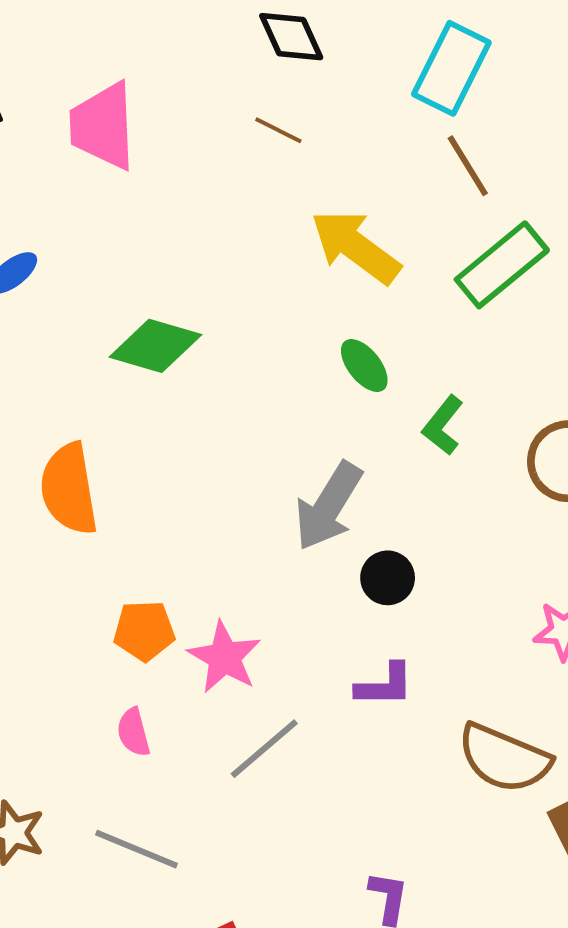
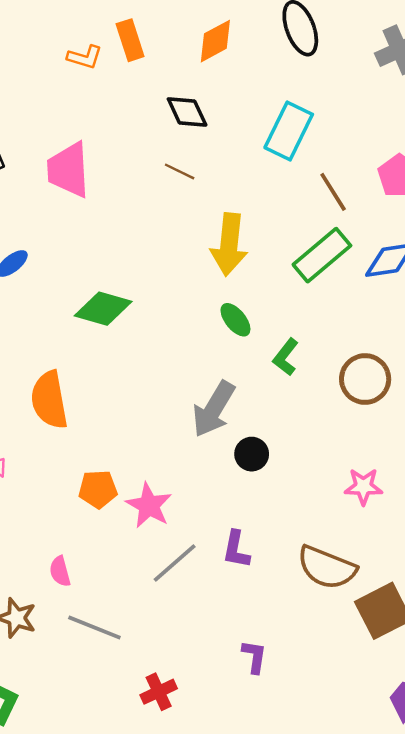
brown line: (468, 166) -> (333, 192), moved
yellow arrow: (355, 247) -> (229, 245), turned -120
purple L-shape: (385, 685) -> (236, 549), moved, turned 102
pink semicircle: (133, 732) -> (60, 571), moved

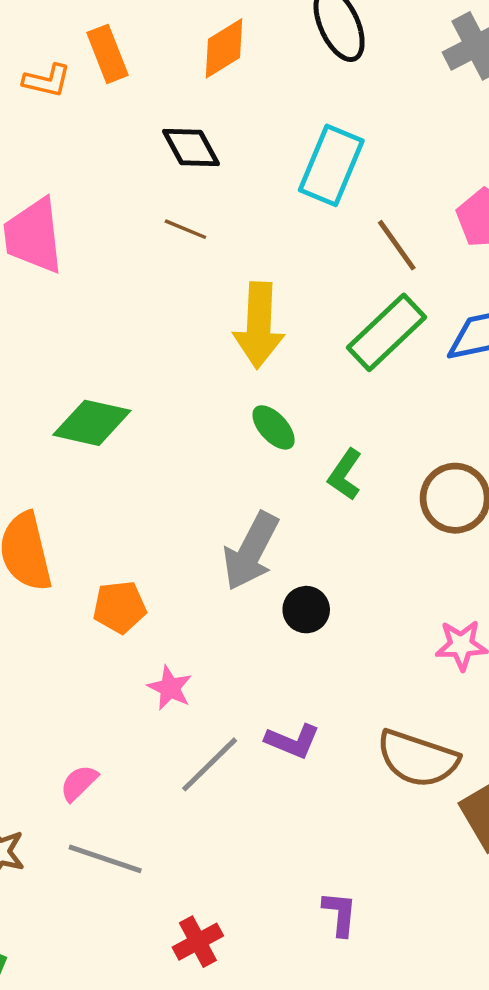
orange pentagon: (98, 489) -> (120, 607), moved
pink star: (149, 505) -> (170, 688), size x0.7
purple L-shape: (236, 549) -> (293, 741), turned -75
pink semicircle: (60, 571) -> (79, 783), moved, turned 64
purple L-shape: (254, 657) -> (340, 914), moved

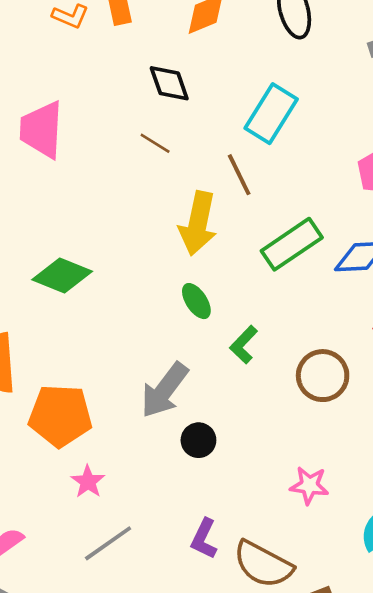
brown line: (397, 245) -> (239, 175), moved
orange pentagon: (120, 607) -> (60, 416), size x1.6
purple L-shape: (293, 741) -> (204, 539), moved, turned 84

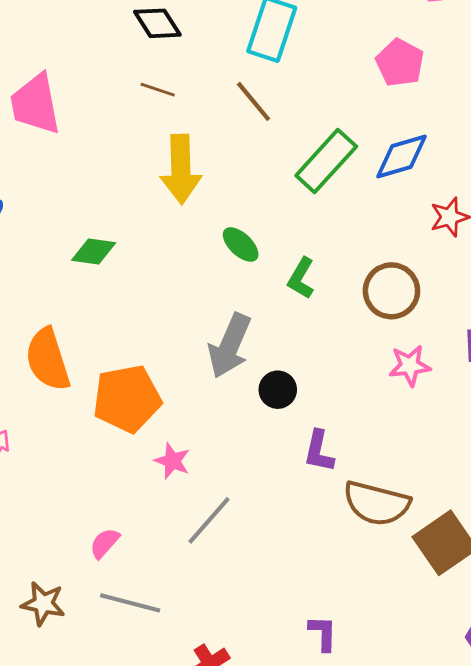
yellow arrow: (198, 223) -> (181, 169), moved
green diamond: (62, 276) -> (94, 252), size x0.7
pink star: (309, 485) -> (410, 366), moved
purple L-shape: (204, 539) -> (319, 451), moved

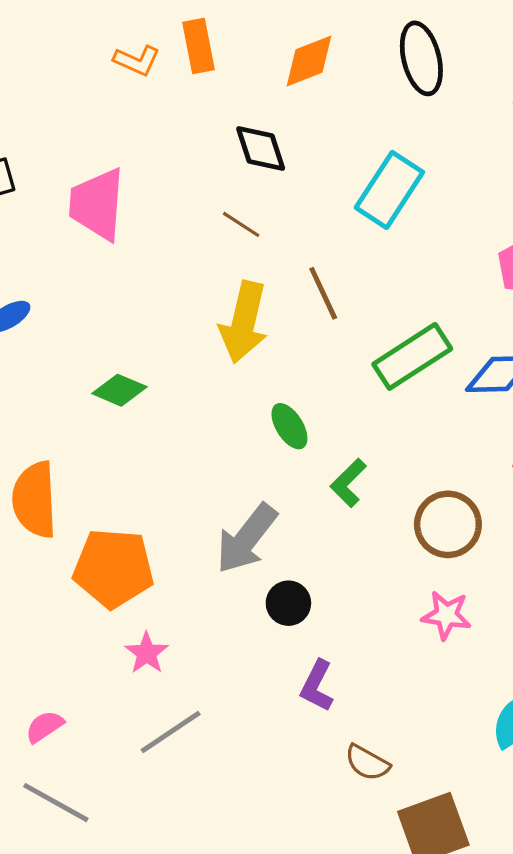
brown line: (254, 101) -> (323, 293), moved
brown semicircle: (377, 503) -> (367, 763), size x0.6

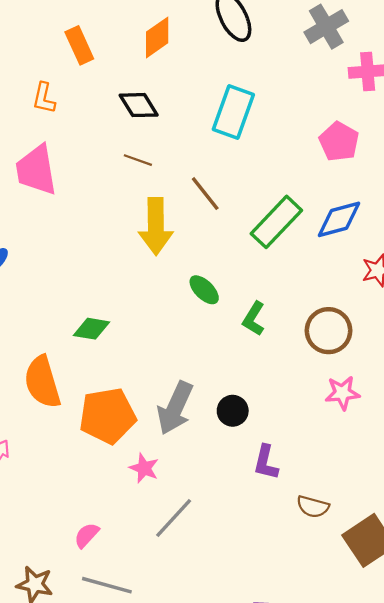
orange L-shape: (137, 61) -> (44, 98), moved, turned 92
green diamond: (119, 390) -> (91, 329), moved
gray arrow: (247, 539) -> (175, 408), moved

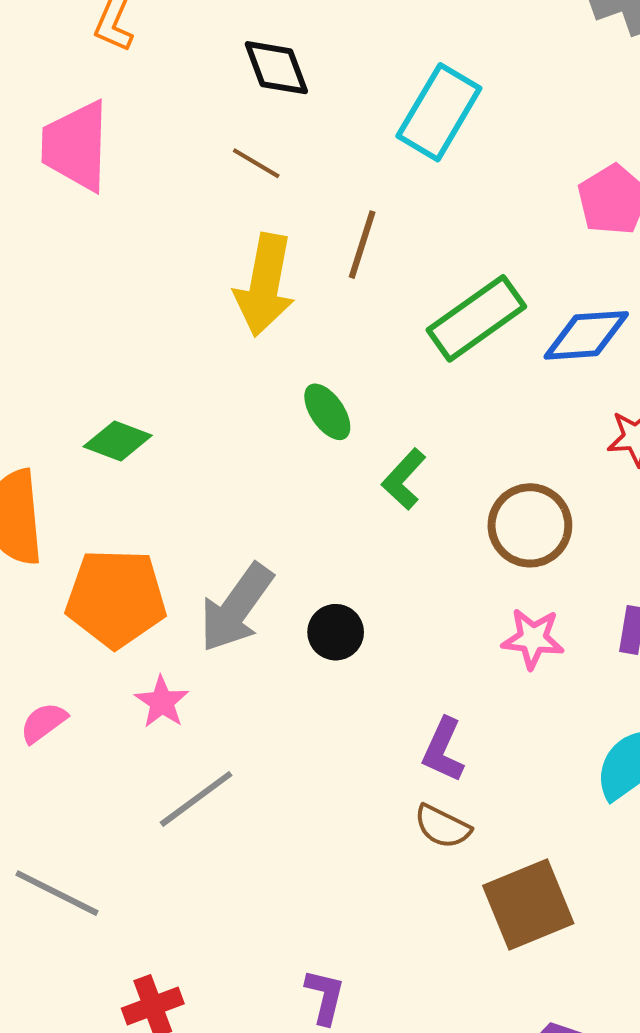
brown line: (205, 194) -> (362, 245), turned 45
purple L-shape: (266, 462) -> (443, 750), moved
pink semicircle: (87, 535) -> (44, 723), moved

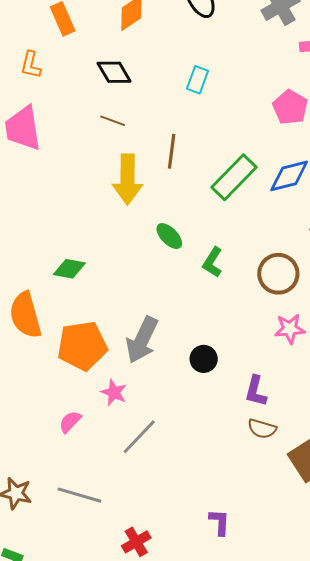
cyan rectangle: (439, 112) -> (198, 80), size x0.6
black circle: (336, 632) -> (204, 359), moved
pink semicircle: (44, 723) -> (70, 422), moved

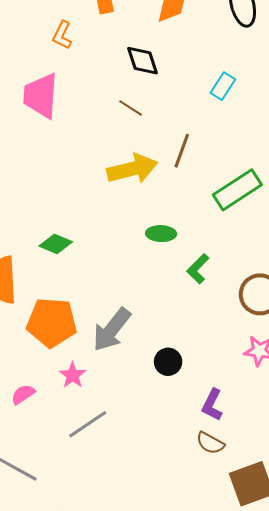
yellow arrow: (128, 179) -> (132, 169), turned -117
green ellipse: (169, 236) -> (161, 234), turned -56

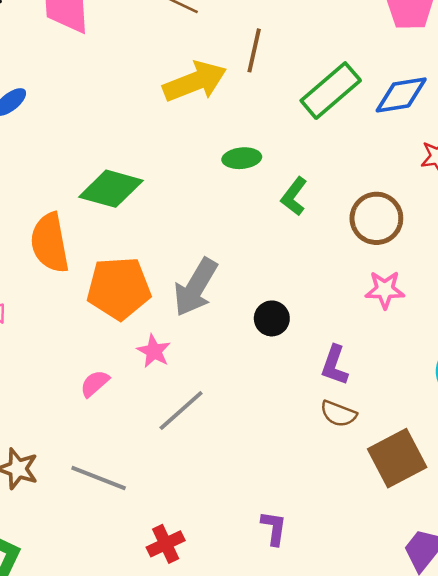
green diamond: (56, 244) -> (111, 189), size x1.5

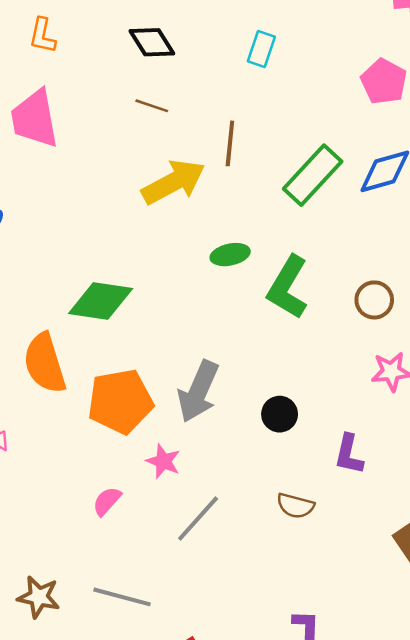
green L-shape: (294, 196) -> (288, 287), size x1.6
brown circle: (376, 218) -> (374, 300), size x0.7
brown semicircle: (338, 414) -> (295, 506), moved

